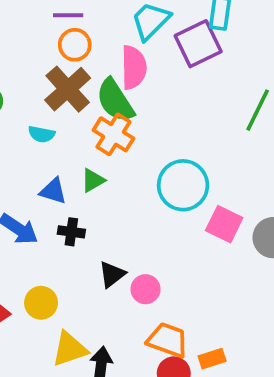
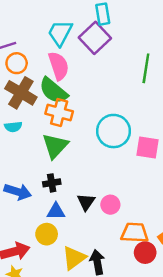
green triangle: (93, 180) -> (55, 146), size x1.6
blue triangle: (53, 191) -> (56, 211), moved

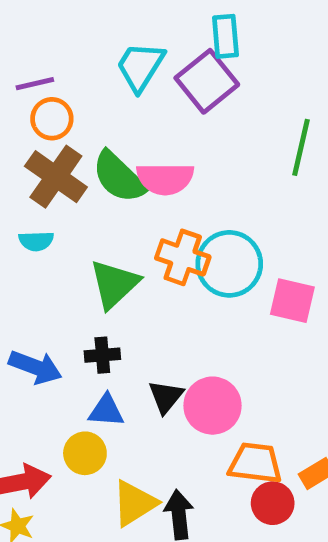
pink semicircle: (59, 66) -> (165, 179), moved, turned 104
orange cross: (59, 112) -> (183, 257), moved
pink circle: (110, 205) -> (213, 406), size x1.5

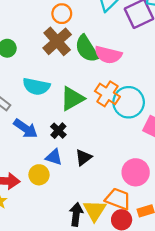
cyan semicircle: (36, 241) -> (36, 86), moved, size x1.6
black cross: (102, 355) -> (58, 131), turned 35
pink circle: (213, 406) -> (136, 172), moved
yellow triangle: (135, 503) -> (95, 210), moved, turned -40

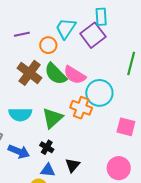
orange circle: (62, 14) -> (48, 45), moved
pink semicircle: (108, 55) -> (75, 75), turned 30
cyan circle: (129, 102) -> (99, 93), moved

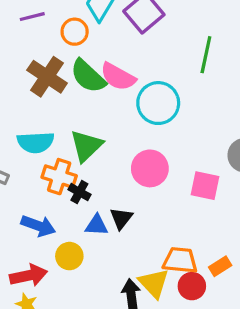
orange cross: (81, 108) -> (59, 177), moved
pink square: (126, 127) -> (205, 186), moved
blue arrow: (19, 151) -> (38, 226), moved
pink circle: (119, 168) -> (150, 168), moved
blue triangle: (48, 170) -> (97, 225), moved

